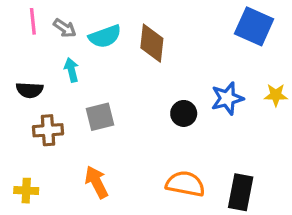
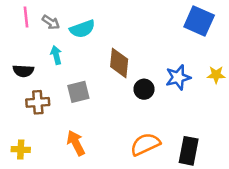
brown diamond: (152, 43) -> (119, 63), moved
orange semicircle: (185, 184) -> (145, 144), turned -36

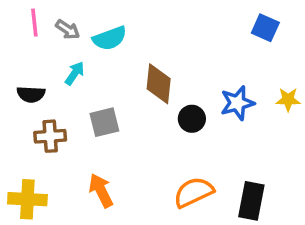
blue square: (199, 21) -> (265, 28), size x0.7
cyan arrow: (56, 55) -> (75, 73), turned 48
yellow cross: (21, 150) -> (27, 199), size x1.5

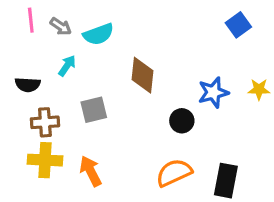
blue square: (265, 28) -> (238, 25), turned 30
black circle: (192, 119) -> (182, 121), moved
yellow cross: (27, 199) -> (45, 160), moved

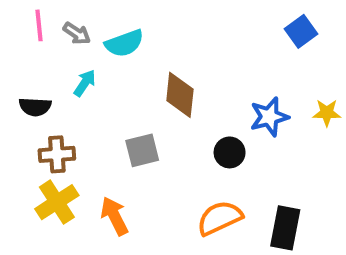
gray square: (94, 110) -> (142, 150), moved
yellow cross: (45, 160) -> (57, 202), turned -36

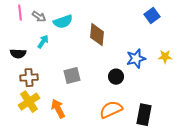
brown diamond: (180, 95) -> (97, 35), moved

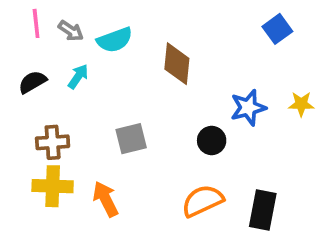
black semicircle: (18, 54) -> (32, 82), moved, turned 147
yellow cross: (29, 102) -> (53, 186), turned 35

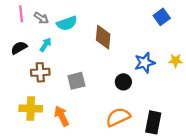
brown cross: (53, 142) -> (40, 72), moved

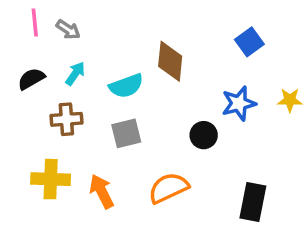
blue square: (162, 17) -> (249, 42), moved
cyan semicircle: (67, 23) -> (126, 86), moved
orange semicircle: (118, 117) -> (168, 188), moved

